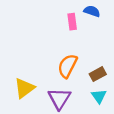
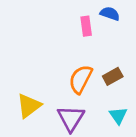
brown rectangle: (98, 74) -> (113, 76), moved

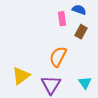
brown rectangle: (113, 76) -> (81, 32), moved, turned -32

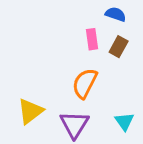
pink rectangle: (62, 19) -> (92, 39), moved

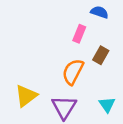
pink rectangle: (92, 39) -> (79, 34), turned 30
brown rectangle: (119, 47) -> (101, 55), moved

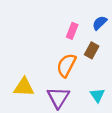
blue semicircle: (99, 12) -> (100, 23), moved, turned -63
yellow triangle: (26, 96) -> (24, 87), turned 40

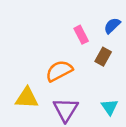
pink rectangle: (72, 31) -> (81, 35), turned -49
orange semicircle: (66, 65) -> (59, 71), moved, turned 35

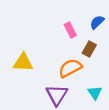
orange semicircle: (59, 71) -> (70, 68), moved
yellow triangle: (27, 98) -> (23, 62), moved

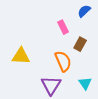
blue semicircle: (97, 22) -> (84, 11), moved
orange semicircle: (70, 68) -> (63, 61), turned 95

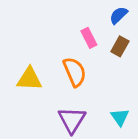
brown rectangle: (80, 44) -> (120, 46), moved
orange semicircle: (63, 61) -> (75, 72), moved

